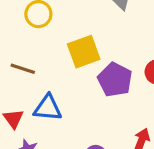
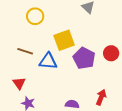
blue triangle: (48, 108) -> (48, 61), moved

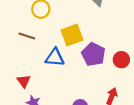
brown line: (25, 51) -> (27, 36), moved
red circle: (111, 53) -> (121, 60), moved

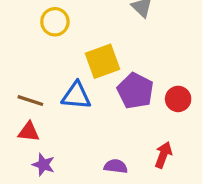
brown line: (27, 36) -> (30, 101), moved
red triangle: (24, 81) -> (29, 132), turned -48

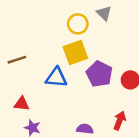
yellow circle: (55, 22) -> (78, 24), moved
brown line: (30, 101) -> (17, 60), moved, turned -36

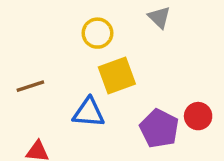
yellow circle: (78, 24) -> (97, 33), moved
purple pentagon: (99, 74) -> (159, 128), moved

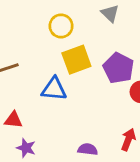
purple pentagon: (159, 128) -> (119, 68), moved

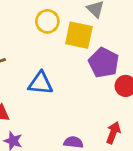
yellow square: (76, 60) -> (79, 35), moved, turned 32

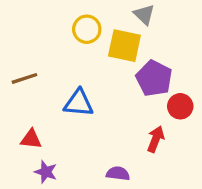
red arrow: (113, 133) -> (156, 139), moved

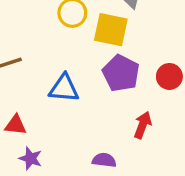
purple pentagon: (154, 78) -> (121, 73), moved
red circle: (180, 106) -> (169, 76), moved

